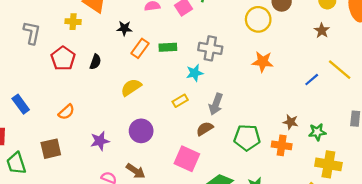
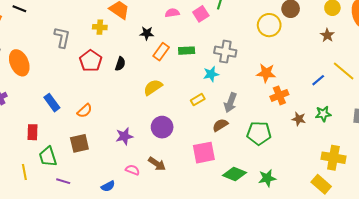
orange star: (263, 62) -> (266, 73), moved
orange semicircle: (66, 112) -> (85, 111), moved
green star: (317, 132) -> (323, 114), moved
orange cross: (282, 145) -> (279, 95), moved, turned -30
pink square: (187, 159) -> (204, 153), turned -35

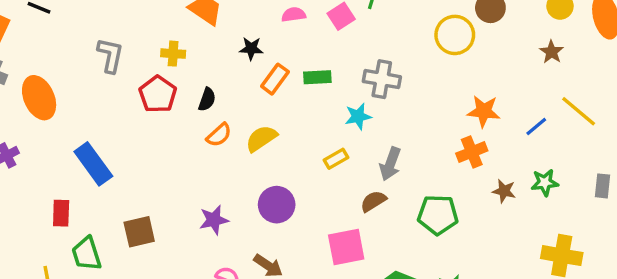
yellow cross: (100, 27) -> (173, 54), moved
orange star: (266, 73) -> (484, 111), moved
blue rectangle: (52, 103) -> (93, 164), size x1.4
orange semicircle: (85, 111) -> (219, 135), moved

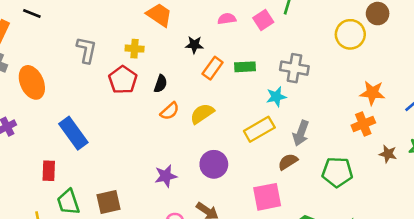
yellow rectangle: (336, 159) -> (259, 129), size x1.6
brown square: (139, 232) -> (109, 202), moved

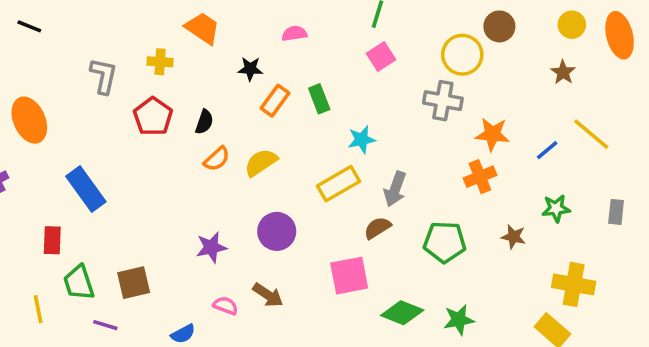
pink square: (263, 20) -> (381, 56), moved
yellow cross: (135, 49) -> (160, 62), moved
green rectangle: (245, 67) -> (319, 99), turned 72
gray cross: (294, 68) -> (443, 101), moved
brown star: (388, 154) -> (514, 237), moved

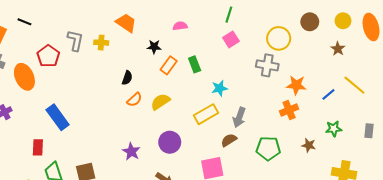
brown circle: (499, 26) -> (310, 22), moved
gray L-shape: (104, 76) -> (75, 40), moved
red pentagon: (153, 117) -> (48, 56), moved
purple star: (211, 247) -> (131, 152), turned -30

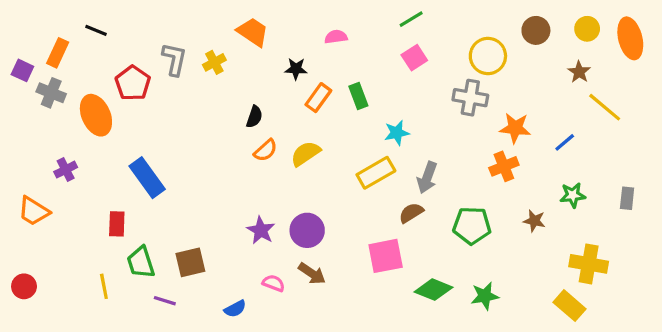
green line: (229, 15) -> (411, 19), turned 42
yellow cross: (101, 43) -> (214, 62), turned -32
yellow line: (354, 85) -> (605, 107), moved
purple circle: (170, 142) -> (307, 230), moved

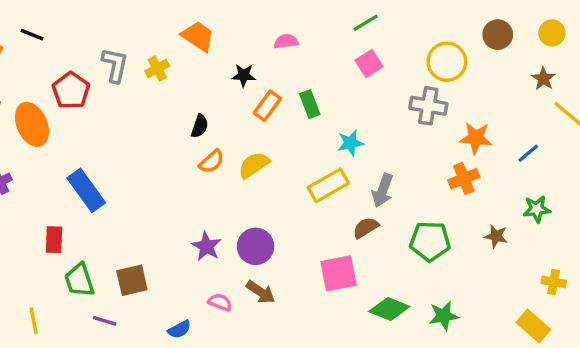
yellow cross: (589, 264) -> (554, 282), size x0.6
yellow line: (104, 286) -> (34, 321), moved

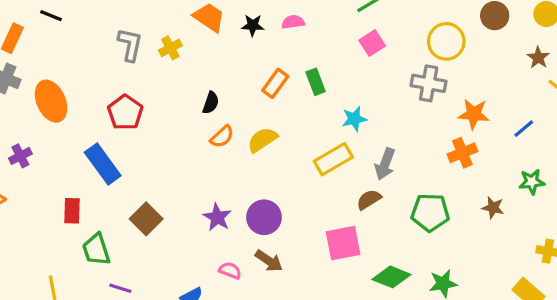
black star: (244, 75) -> (253, 25), moved
red pentagon: (71, 91) -> (125, 112), moved
brown square: (132, 280) -> (146, 219), moved, turned -32

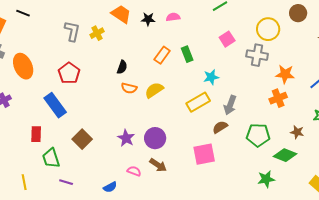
pink square: (372, 43) -> (227, 39), moved
orange semicircle: (222, 137) -> (129, 88), turned 56
green diamond: (391, 277) -> (285, 155), moved

